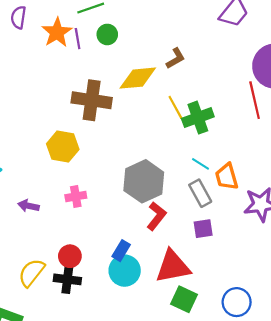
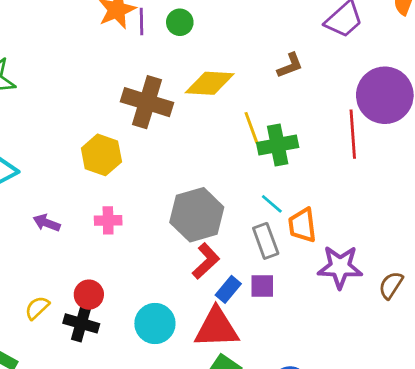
brown L-shape: (176, 58) -> (290, 65), moved
blue rectangle: (121, 251) -> (228, 289), moved
yellow semicircle: (31, 273) -> (37, 308), size x0.7

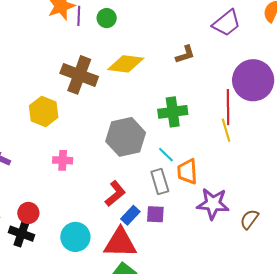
yellow line: (251, 128) -> (226, 130), moved
gray hexagon: (197, 215) -> (126, 137), moved
pink cross: (108, 220) -> (63, 160), moved

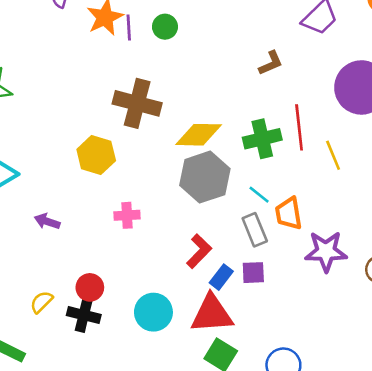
yellow diamond: (126, 64) -> (199, 135), moved
red line: (228, 107) -> (299, 127), moved

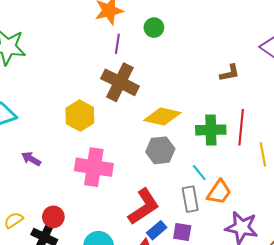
purple line: (129, 28) -> (117, 44), moved
gray hexagon: (205, 177) -> (160, 150), size x0.7
orange trapezoid: (289, 213) -> (219, 192), turned -148
pink cross: (127, 215) -> (94, 167), size x1.8
red L-shape: (199, 251) -> (144, 207), size x1.4

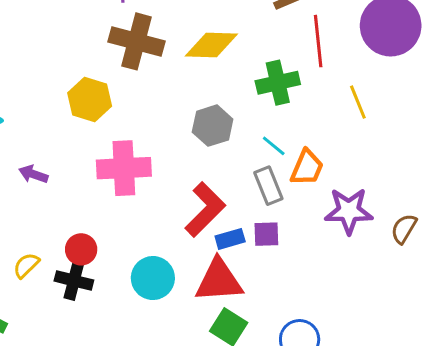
yellow diamond: (162, 117) -> (211, 45), moved
red line: (241, 127) -> (318, 41), moved
blue rectangle: (157, 230) -> (230, 239), turned 36

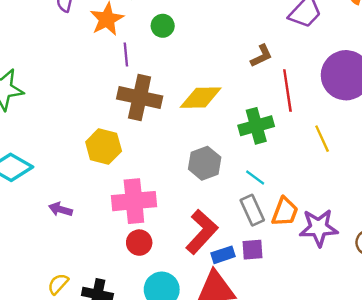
orange trapezoid: (307, 168) -> (285, 212), moved
red circle: (81, 249) -> (139, 243), moved

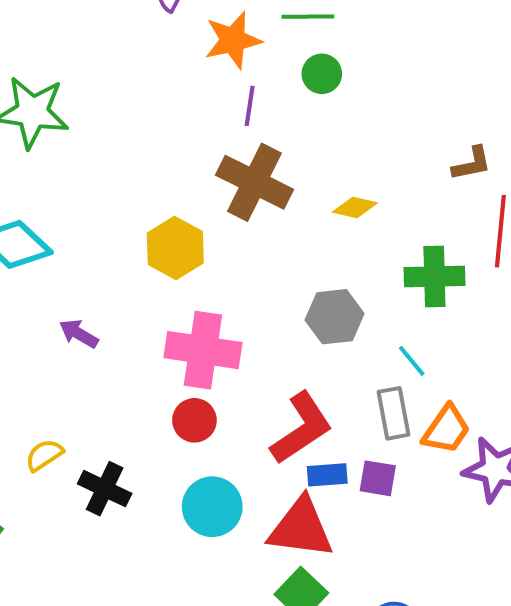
yellow diamond: (201, 98) -> (355, 207), size x0.6

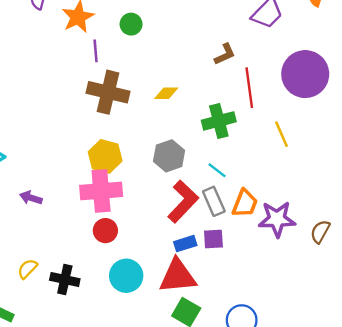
yellow hexagon: (175, 248) -> (105, 156), moved
red L-shape: (302, 428) -> (183, 201), moved

